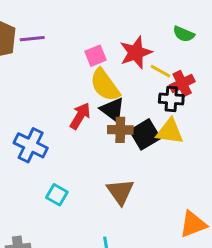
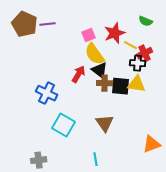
black square: (145, 134) -> (121, 86), turned 36
cyan square: (57, 195) -> (64, 125), size x1.6

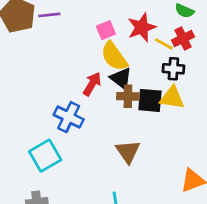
red cross: (145, 53) -> (183, 38), moved
blue cross: (47, 93) -> (69, 117), moved
cyan square: (64, 125) -> (45, 156), moved, turned 30

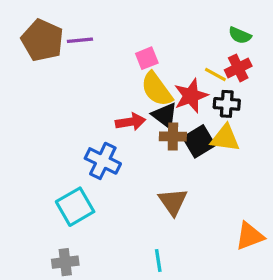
red star: (142, 27) -> (191, 96), moved
red arrow: (92, 84) -> (131, 122), turned 50
black square: (150, 100) -> (199, 141), turned -36

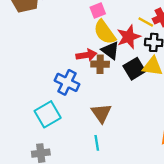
brown cross: (173, 137) -> (100, 64), moved
brown triangle: (173, 202) -> (101, 113), moved
cyan line: (158, 261) -> (97, 143), moved

